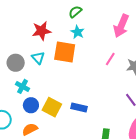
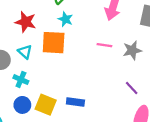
red star: (41, 31) -> (26, 22), turned 30
pink line: (110, 59) -> (104, 45), turned 72
cyan cross: (23, 86) -> (21, 80), moved

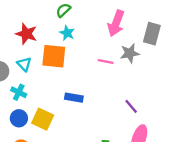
gray star: (132, 50) -> (130, 53), moved
blue rectangle: (75, 102) -> (74, 98), moved

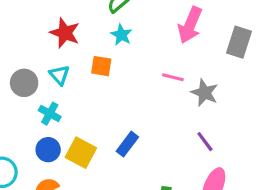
gray star: (130, 53) -> (205, 93), moved, turned 30
orange square: (54, 56) -> (101, 66), size x0.6
blue rectangle: (74, 98) -> (127, 144), moved, turned -66

